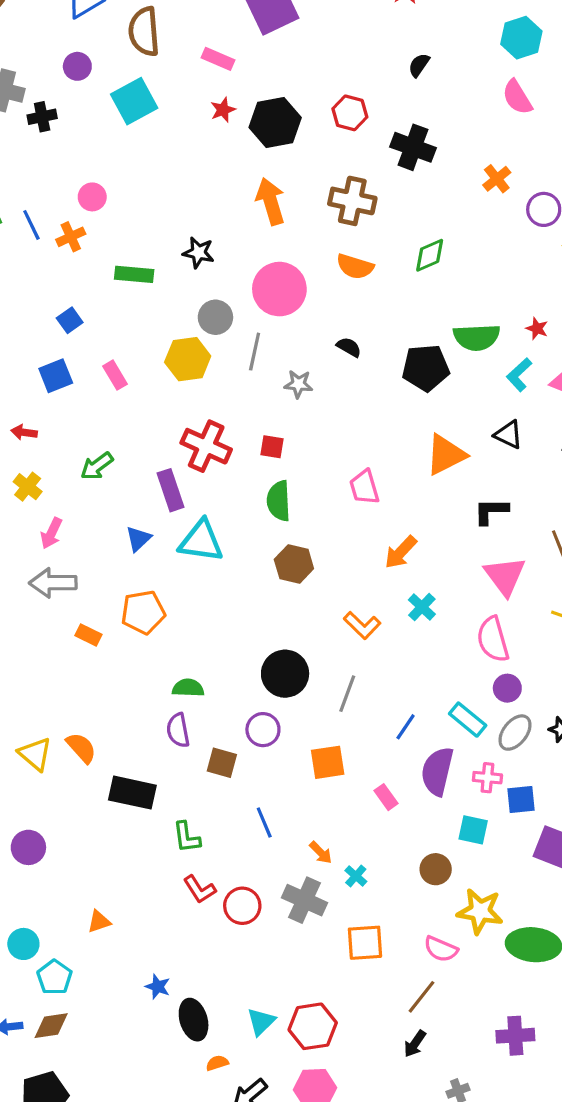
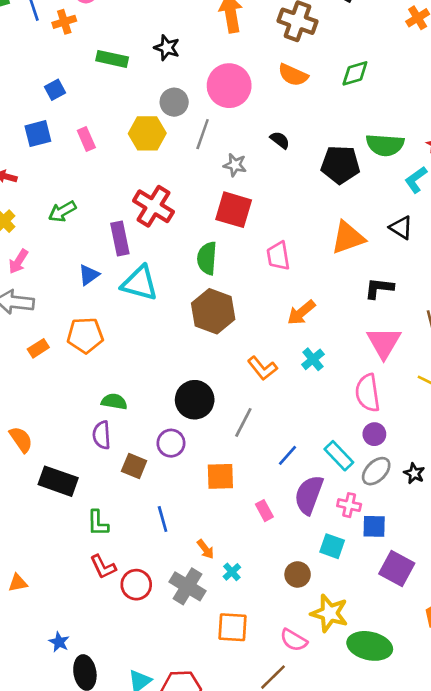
red square: (272, 447) -> (234, 210), moved, size x1.8
brown hexagon: (294, 564) -> (213, 311), size x1.4
orange rectangle: (88, 635) -> (38, 348), turned -66

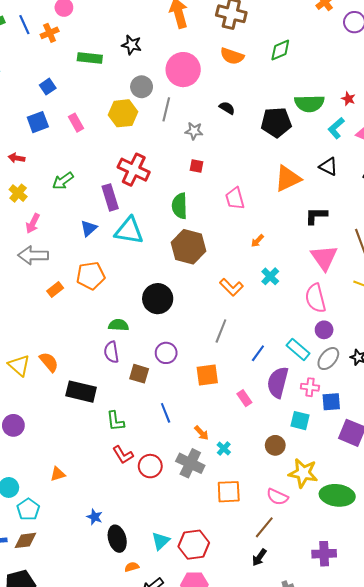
red square: (234, 210) -> (196, 166), size x0.5
orange arrow: (301, 313) -> (257, 241), size x0.6
black circle: (195, 400) -> (158, 299), moved

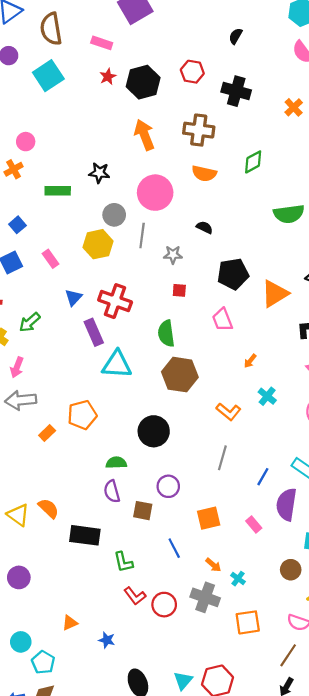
black pentagon: (276, 122) -> (233, 274), moved
green arrow: (63, 181) -> (30, 322), moved
blue triangle: (89, 228) -> (73, 297), moved
orange square: (207, 375) -> (209, 518), moved
blue star: (95, 517) -> (107, 640), moved

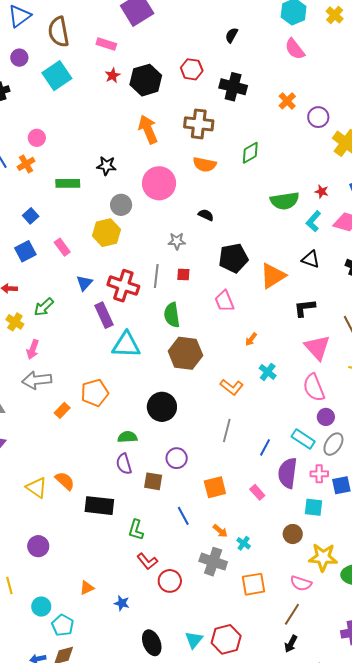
gray line: (142, 236) -> (156, 276), moved
green L-shape: (123, 562) -> (136, 530), turned 30
red circle: (164, 605) -> (170, 581), moved

